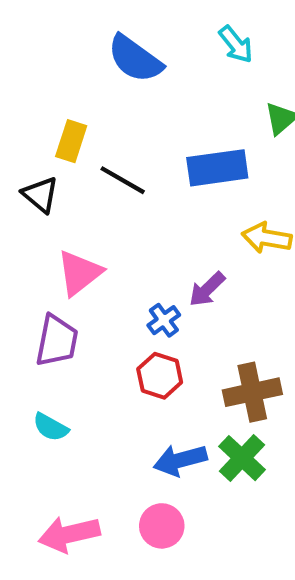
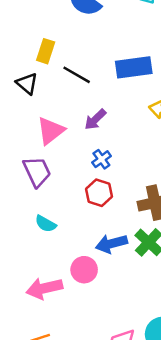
purple arrow: (207, 289) -> (95, 120), moved
purple trapezoid: (57, 341) -> (37, 172), turned -36
cyan semicircle: (51, 427) -> (46, 224), moved
pink circle: (162, 526) -> (84, 270), moved

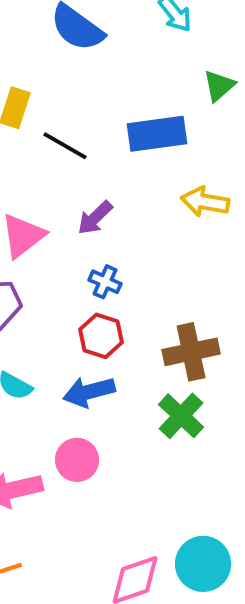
blue cross: (101, 159) -> (105, 282), turned -30
blue arrow: (111, 244) -> (89, 392), moved

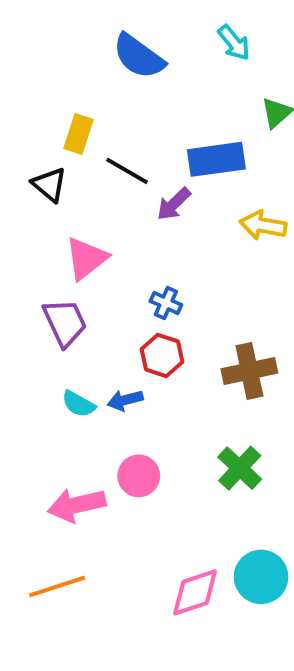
purple arrow: (95, 218) -> (174, 204), moved
blue arrow: (89, 392) -> (125, 400), moved, size x0.7
green cross: (181, 416) -> (240, 468), moved

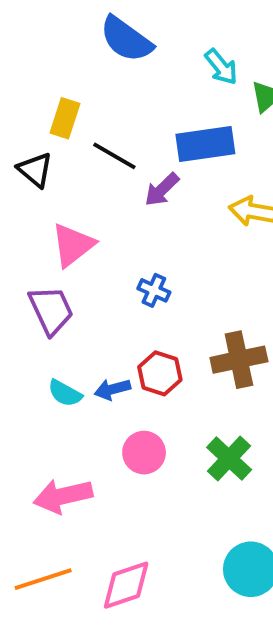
cyan arrow: (234, 43) -> (221, 67), moved
red hexagon: (162, 355) -> (160, 373), moved
pink circle: (139, 476) -> (144, 453), moved
pink diamond: (195, 592) -> (126, 585), moved

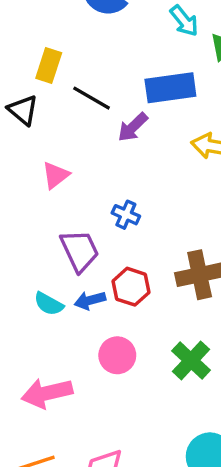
pink triangle: (73, 245) -> (56, 175), size x0.7
purple trapezoid: (51, 310) -> (80, 251), moved

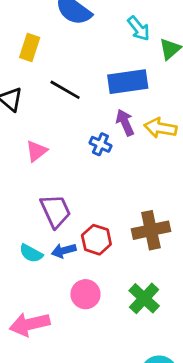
yellow rectangle: (49, 65) -> (30, 48), moved
purple arrow: (133, 127) -> (125, 122), moved, turned 110
blue cross: (126, 215) -> (100, 144), moved

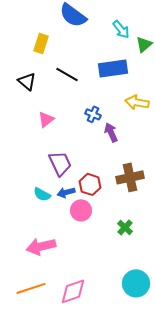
purple arrow: (125, 122) -> (111, 132), moved
pink circle: (85, 294) -> (81, 210), moved
green cross: (144, 298) -> (125, 227), size x0.7

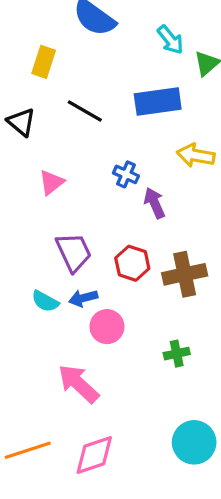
red hexagon: (90, 184) -> (132, 263), moved
green cross: (125, 227) -> (177, 354), turned 35
pink arrow: (41, 246) -> (78, 384), moved, turned 56

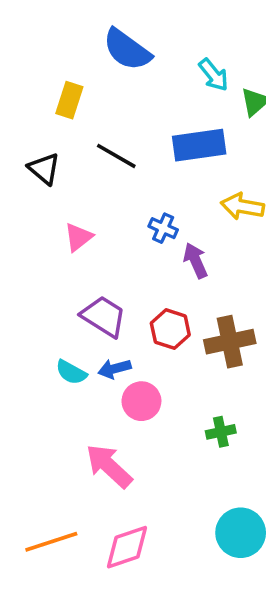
purple trapezoid: (74, 252) -> (104, 316), turned -33

